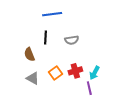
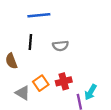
cyan arrow: (95, 73) -> (91, 92), moved
gray triangle: (33, 78) -> (23, 93), moved

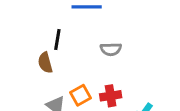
black line: (30, 42) -> (57, 39), moved

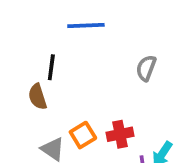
gray semicircle: (111, 49) -> (146, 68), moved, turned 114

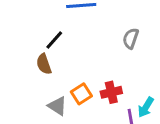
black line: (51, 67) -> (54, 40), turned 36

